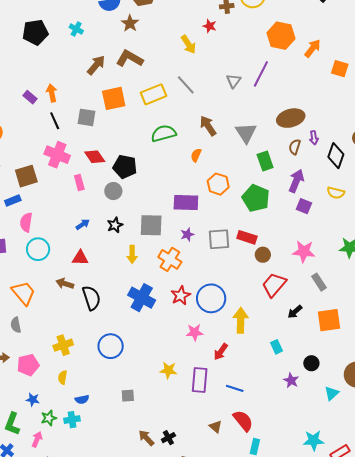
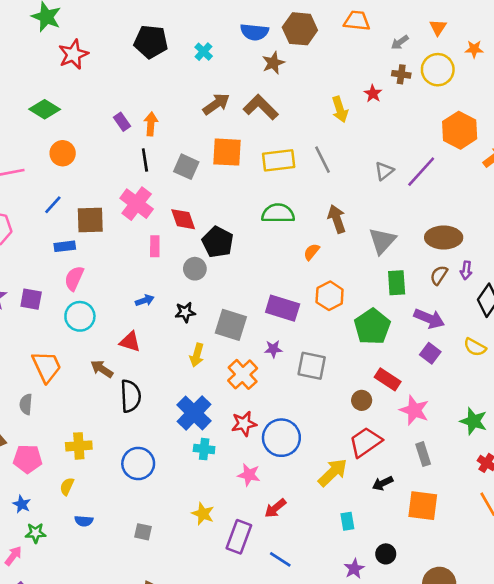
purple arrow: (296, 181) -> (429, 319), turned 75
red rectangle: (247, 237) -> (388, 379), moved
yellow arrow: (241, 320) -> (333, 472), moved, turned 30
cyan cross: (72, 420) -> (204, 449), moved

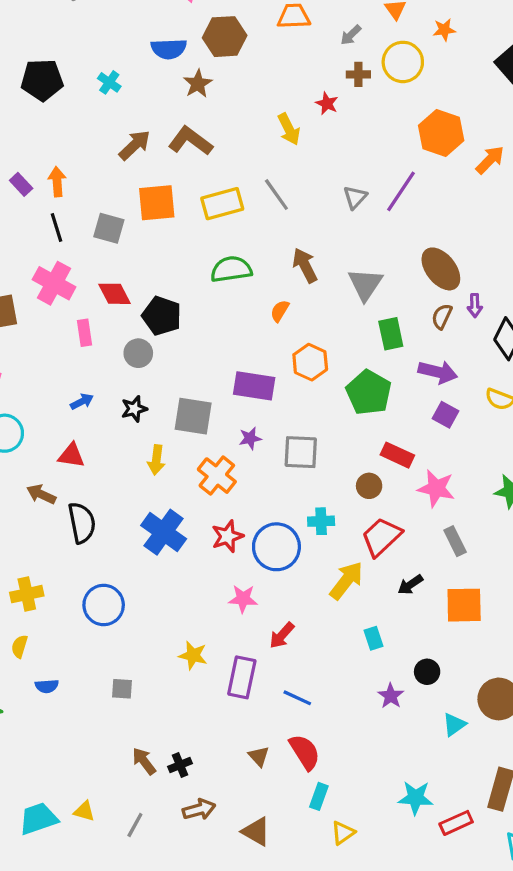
brown ellipse: (444, 237) -> (441, 269), turned 60
cyan cross: (204, 449) -> (321, 521), moved

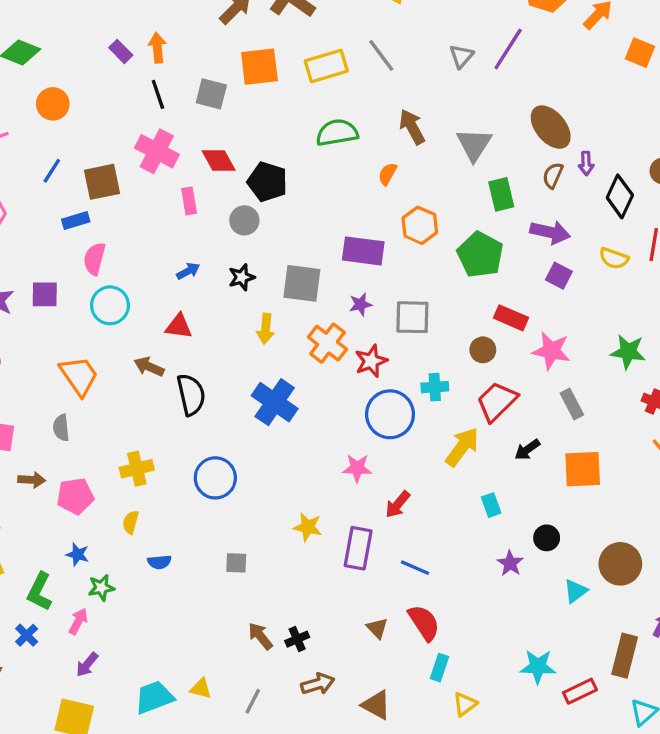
red star: (227, 536) -> (371, 361), moved

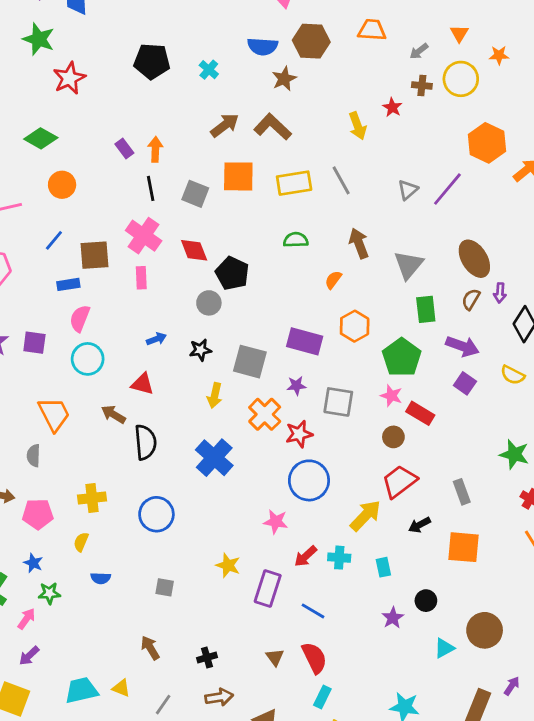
green semicircle: (337, 133) -> (296, 240), size x0.7
pink rectangle: (189, 201) -> (141, 278), moved
pink star: (551, 351) -> (391, 396), moved, size x0.7
cyan cross: (435, 387) -> (339, 558), moved
brown arrow: (260, 636) -> (150, 648), moved

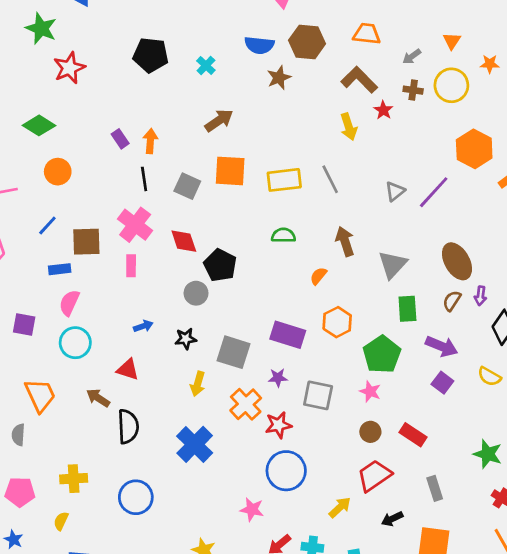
brown L-shape: (273, 127) -> (359, 80), moved
red rectangle: (420, 413) -> (413, 435), moved
yellow arrow: (366, 516) -> (340, 507), size x0.7

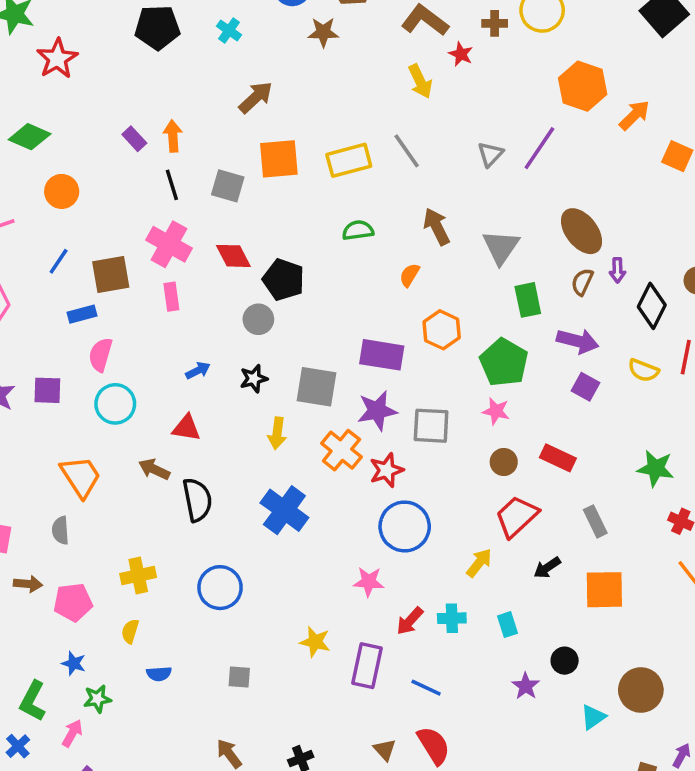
brown star: (279, 78) -> (323, 32), turned 30
purple star: (278, 378) -> (377, 411), size x1.6

